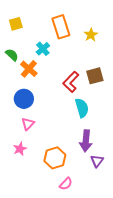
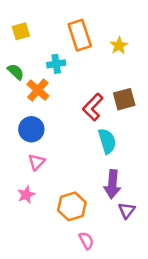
cyan cross: (43, 49) -> (56, 64), turned 32
pink semicircle: (66, 184) -> (86, 240), turned -72

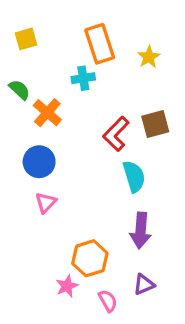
cyan cross: (56, 64) -> (83, 78), moved
pink star: (26, 195) -> (67, 286), moved
purple triangle: (127, 210) -> (144, 284), moved, turned 30

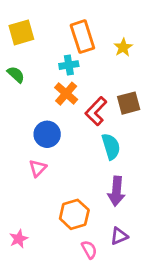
yellow square: (26, 39) -> (21, 32), size x1.4
orange cross: (47, 113) -> (66, 94), moved
blue circle: (39, 162) -> (47, 134), moved
pink star: (67, 286) -> (19, 239), moved

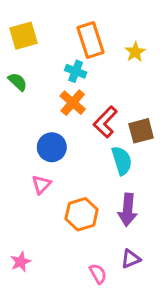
cyan cross: (69, 65) -> (76, 71), turned 30
brown square: (129, 103) -> (141, 131), moved
orange hexagon: (74, 214) -> (82, 214), moved

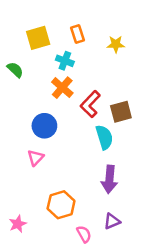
yellow square: (24, 36) -> (38, 38), moved
orange rectangle: (91, 40) -> (78, 34), size x0.6
yellow star: (135, 52) -> (116, 44), turned 30
orange hexagon: (82, 214) -> (61, 205), moved

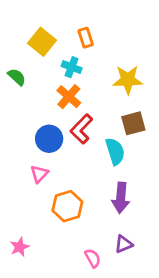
yellow square: (38, 38) -> (42, 42), turned -35
yellow star: (116, 44) -> (128, 80), moved, size x1.5
red L-shape: (90, 104) -> (81, 129), moved
orange hexagon: (61, 205) -> (67, 206), moved

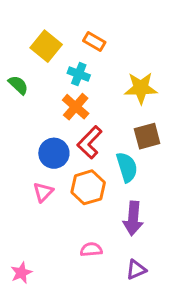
orange rectangle: (86, 38) -> (94, 41), turned -42
orange hexagon: (67, 206) -> (88, 187), moved
pink semicircle: (93, 258) -> (91, 249), moved, turned -66

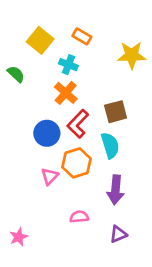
yellow star: (141, 88) -> (132, 55), moved
brown square: (147, 136) -> (116, 112), moved
pink triangle: (43, 192) -> (50, 176), moved

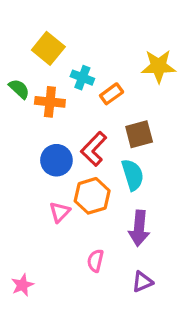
orange rectangle: (82, 36) -> (112, 94), moved, turned -66
orange cross: (66, 93) -> (50, 102), moved, turned -35
pink semicircle: (79, 217) -> (95, 261), turned -72

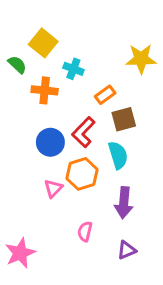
green semicircle: (19, 89) -> (17, 65), moved
orange rectangle: (112, 94) -> (105, 95), moved
pink star: (22, 285) -> (20, 253), size x1.5

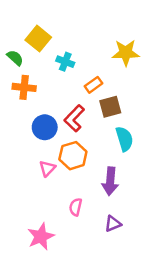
orange cross: (45, 90) -> (24, 87), moved
cyan semicircle: (118, 155) -> (124, 139), moved
pink star: (20, 253) -> (41, 237), moved

